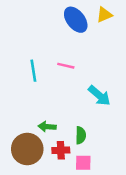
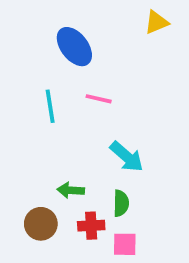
blue ellipse: (76, 20) -> (74, 47), moved
cyan arrow: (99, 96) -> (127, 157), moved
brown circle: (27, 149) -> (41, 224), size x0.7

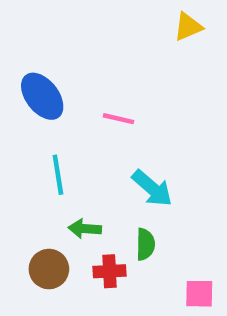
blue ellipse: (74, 47) -> (42, 96), moved
cyan line: (50, 106) -> (58, 175), moved
pink square: (125, 244) -> (199, 294), moved

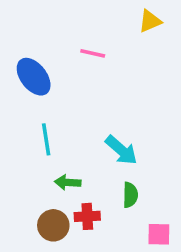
pink line: (118, 119) -> (93, 53), moved
green semicircle: (145, 244) -> (130, 195), moved
brown circle: (49, 269) -> (53, 225), moved

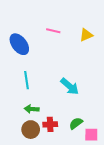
yellow triangle: (150, 21) -> (86, 35), moved
green arrow: (68, 182) -> (32, 109), moved
green semicircle: (130, 195) -> (76, 123), moved, turned -128

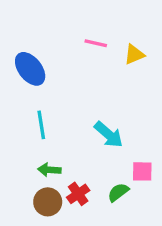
pink line: (53, 31) -> (96, 43), moved
red cross: (50, 124) -> (78, 194), turned -32
pink square: (91, 135) -> (142, 171), moved

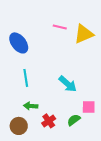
yellow triangle: (134, 54) -> (84, 34), size x1.5
brown circle: (48, 202) -> (19, 126), moved

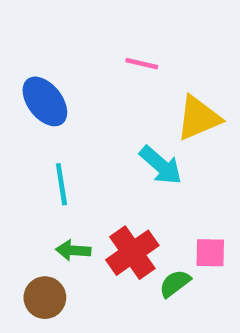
yellow triangle: (84, 34) -> (199, 118), moved
cyan arrow: (68, 84) -> (161, 165), moved
red cross: (49, 121) -> (132, 253), moved, size x1.5

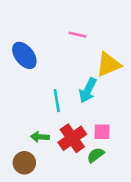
cyan arrow: (161, 165) -> (88, 90), turned 75
cyan line: (61, 184) -> (57, 101), moved
pink square: (210, 253) -> (102, 132), moved

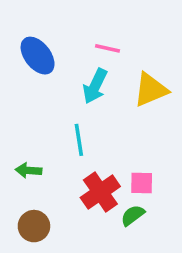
blue ellipse: (24, 55) -> (38, 56), moved
cyan arrow: (88, 90) -> (95, 86), moved
green arrow: (40, 137) -> (29, 170), moved

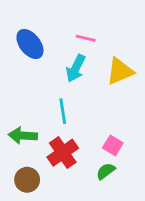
green arrow: (29, 170) -> (23, 135), size x1.4
pink square: (142, 183) -> (113, 145), turned 30
red cross: (100, 192) -> (63, 153), moved

